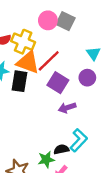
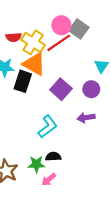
red line: (49, 61) -> (59, 43), moved
purple arrow: (67, 108) -> (86, 118), moved
cyan L-shape: (79, 140) -> (48, 127), moved

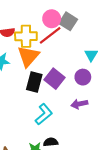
yellow cross: (33, 42) -> (26, 36), turned -30
orange triangle: (34, 64) -> (28, 56), turned 45
black rectangle: (23, 81) -> (34, 82), moved

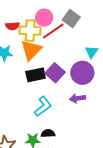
pink circle: (52, 19) -> (44, 18), moved
purple circle: (83, 77) -> (82, 73), size x1.5
black rectangle: (34, 82) -> (36, 75), turned 60

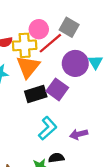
purple circle: (82, 73) -> (75, 63), moved
purple arrow: (78, 98) -> (79, 134), moved

